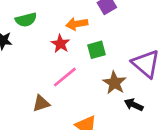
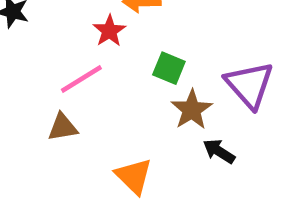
green square: (97, 50) -> (169, 68), moved, turned 30
pink line: (65, 77) -> (81, 79), moved

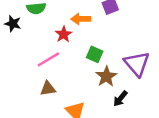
brown triangle: (63, 127) -> (48, 89), moved
black arrow: (219, 151) -> (120, 99), turned -84

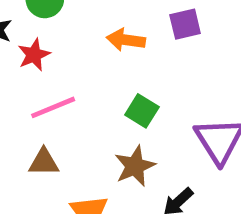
red star: (64, 34) -> (34, 55), moved
brown star: (106, 76) -> (135, 166), moved

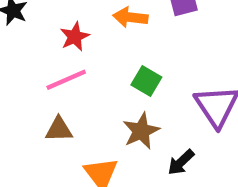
red star: (34, 55) -> (75, 37), moved

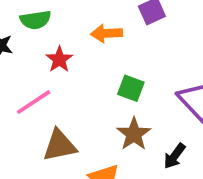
pink line: (66, 80) -> (34, 102), moved
brown triangle: (59, 129) -> (60, 145), size x1.4

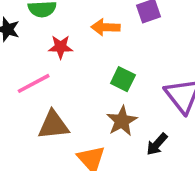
red star: (59, 59) -> (61, 47), turned 30

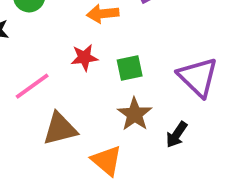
red star: (61, 47) -> (84, 57), moved
green square: (123, 79) -> (130, 68), turned -30

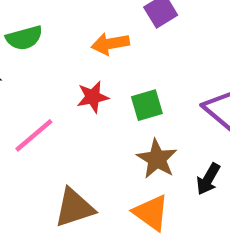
brown triangle: (60, 129) -> (74, 208), moved
orange triangle: (107, 161) -> (151, 213), moved

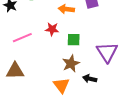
black arrow: (208, 179) -> (90, 79), turned 56
brown triangle: (74, 208) -> (15, 71), moved

